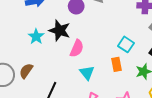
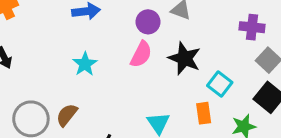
black star: (60, 30) -> (185, 58), moved
pink semicircle: (77, 48) -> (141, 54), moved

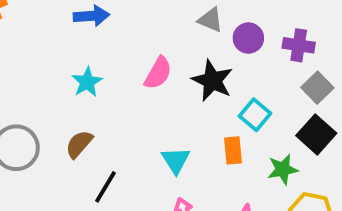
purple circle: (148, 22) -> (248, 38), moved
brown semicircle: (67, 115) -> (79, 144), moved

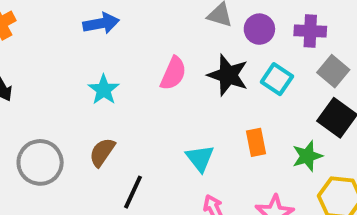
cyan square: (255, 115) -> (277, 79), moved

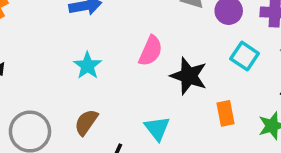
black star: (228, 75) -> (189, 76), moved
cyan triangle: (200, 158) -> (157, 128), moved

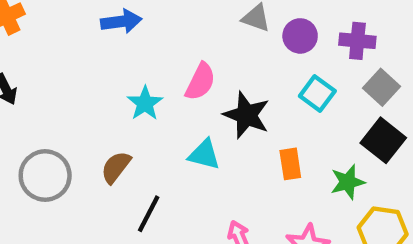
cyan star: (88, 66) -> (145, 103), moved
cyan triangle: (157, 128) -> (204, 155), moved, turned -40

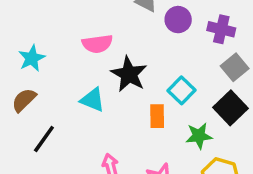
pink semicircle: (200, 82) -> (97, 44), turned 48
cyan square: (317, 93) -> (181, 90), moved
cyan star: (145, 103) -> (32, 58), moved

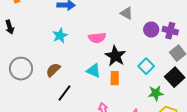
purple circle: (178, 20) -> (151, 30), moved
cyan star: (32, 58) -> (60, 36), moved
orange rectangle: (157, 116) -> (115, 78), moved

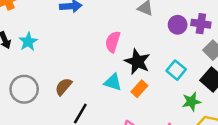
cyan star: (60, 36) -> (28, 42), moved
pink semicircle: (97, 38) -> (113, 42), turned 120
orange rectangle: (115, 78) -> (139, 89), turned 48

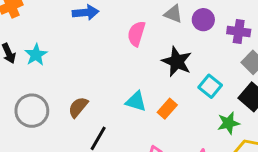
purple circle: (178, 25) -> (203, 20), moved
pink semicircle: (113, 42) -> (136, 34), moved
black star: (137, 62) -> (177, 62), moved

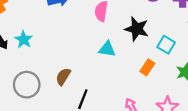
cyan triangle: (136, 101) -> (107, 49), moved
orange rectangle: (167, 109) -> (147, 67), moved

